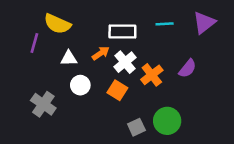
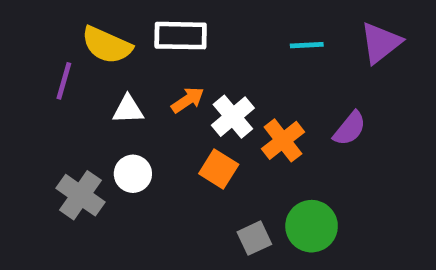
white rectangle: (122, 32) -> (181, 36), moved
white circle: (80, 85) -> (133, 174), moved

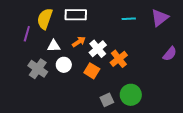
yellow semicircle: (107, 45) -> (45, 19), turned 85
purple semicircle: (350, 128) -> (170, 54), moved
white circle: (133, 174) -> (64, 65), moved
gray cross: (80, 195) -> (38, 69), moved

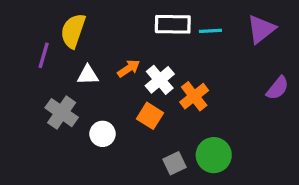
white rectangle: (76, 15) -> (173, 24), moved
white circle: (64, 65) -> (103, 134), moved

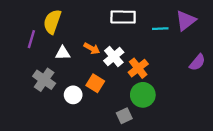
cyan line: (210, 31) -> (160, 29), moved
orange arrow: (129, 68) -> (92, 48), turned 63
orange square: (150, 116) -> (95, 83), moved
green circle: (214, 155) -> (143, 95), moved

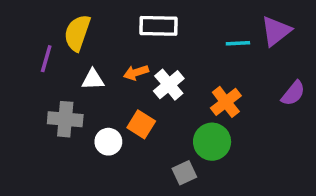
white rectangle: (123, 17) -> (158, 26), moved
orange arrow: (92, 48) -> (136, 73), turned 133
orange cross: (138, 68) -> (226, 102), moved
gray cross: (44, 80) -> (65, 119), turned -30

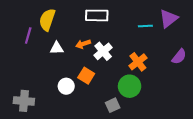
gray cross: (65, 119) -> (24, 101), moved

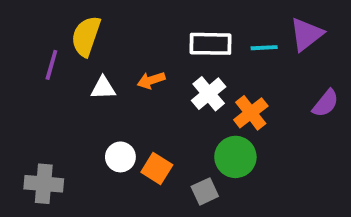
white rectangle: (97, 15) -> (211, 44), moved
white cross: (103, 51) -> (209, 94), moved
orange square: (86, 76) -> (157, 168), moved

